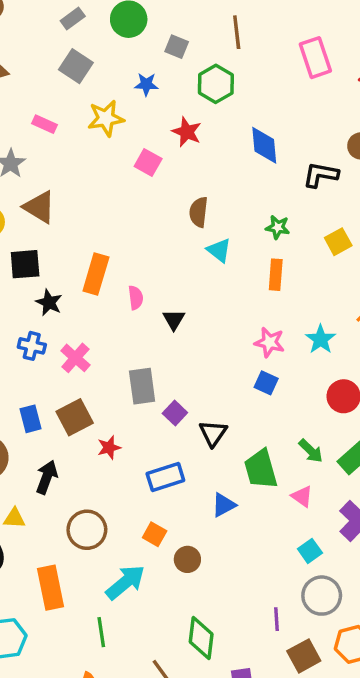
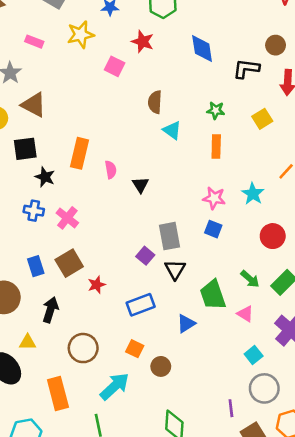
gray rectangle: (142, 386) -> (169, 236), moved

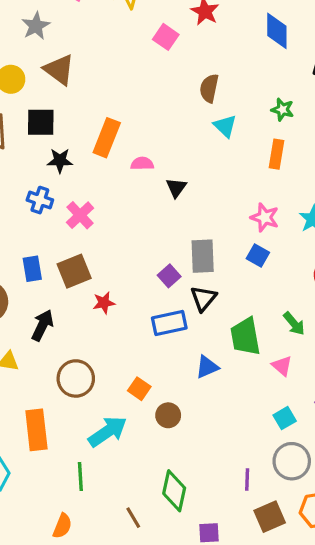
pink semicircle: (111, 170) -> (142, 164), turned -90
black star: (45, 177) -> (60, 161), turned -30
blue rectangle: (141, 305) -> (169, 323), moved

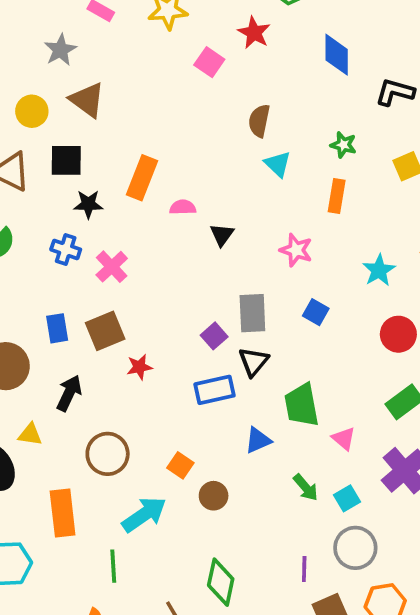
pink star: (265, 217) -> (296, 250), moved
green arrow: (294, 324) -> (306, 487), moved

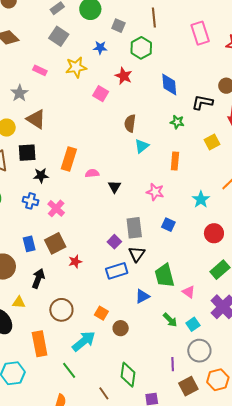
green star: (343, 145) -> (177, 122), moved
cyan triangle: (278, 164) -> (142, 146), turned 42
green line: (113, 566) -> (69, 370), turned -30

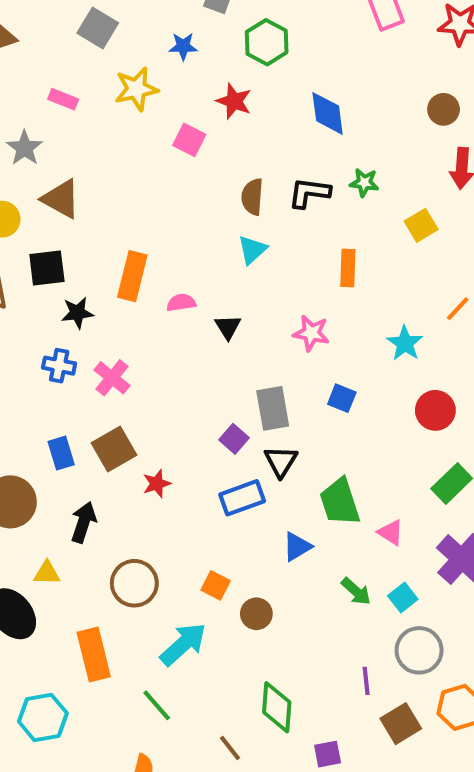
black L-shape: (202, 102) -> (309, 193), moved
green star: (177, 122) -> (364, 183), moved
cyan triangle: (142, 146) -> (252, 250), moved

